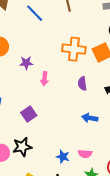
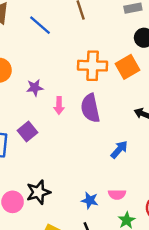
purple semicircle: (82, 84) -> (90, 108), moved, size x1.6
purple square: (29, 114) -> (28, 132), moved
blue arrow: (90, 118) -> (119, 150), turned 126

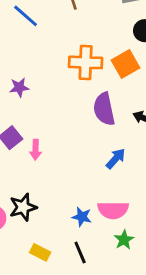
pink arrow: (59, 105) -> (35, 150), moved
purple semicircle: (90, 108) -> (104, 109), moved
pink semicircle: (117, 194) -> (113, 210), size x1.5

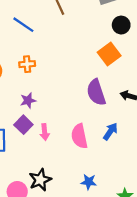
orange cross: (86, 62) -> (27, 64), moved, size x0.6
purple star: (19, 87) -> (28, 100), moved
pink semicircle: (113, 210) -> (79, 136), moved, turned 85

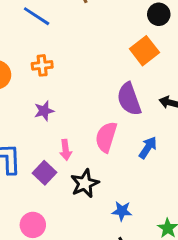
purple square: (23, 125) -> (44, 173), moved
pink semicircle: (79, 136) -> (106, 137), moved, turned 30
black star: (40, 180) -> (85, 184), moved

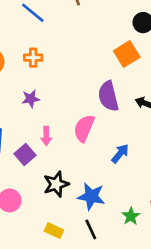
blue arrow: (148, 148) -> (120, 154), moved
black star: (85, 184) -> (56, 184), moved
blue star: (122, 211) -> (91, 196), size x1.5

